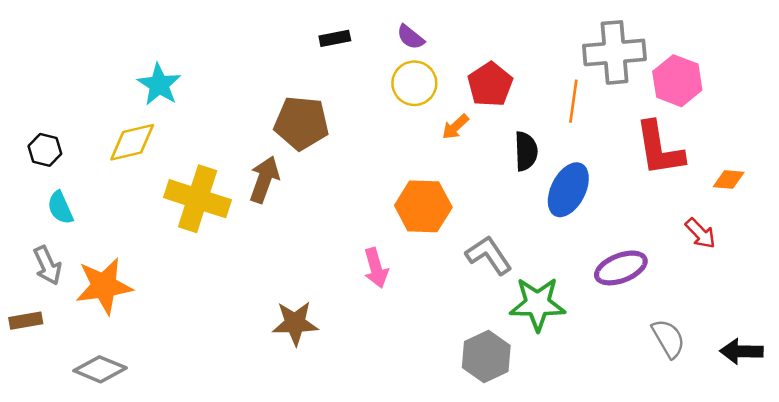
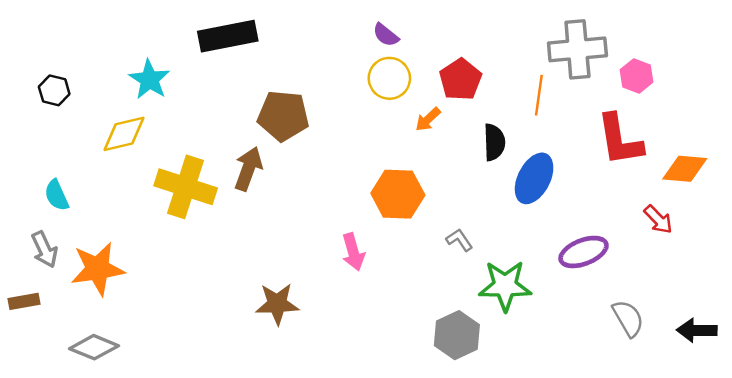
black rectangle: (335, 38) -> (228, 36), moved, size x2.0
pink hexagon: (677, 81) -> (637, 76), size x0.7
black hexagon: (45, 150) -> (54, 90), moved
orange diamond: (729, 179) -> (685, 169), size x1.5
gray L-shape: (489, 255) -> (459, 240), size x0.6

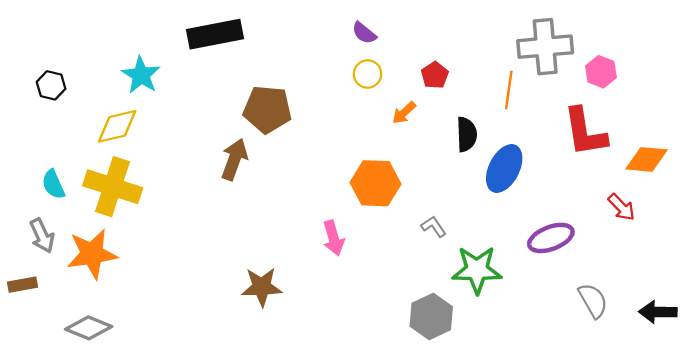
yellow circle: (389, 78) -> (368, 74), size x0.7
red pentagon: (460, 80) -> (435, 75), size x0.7
yellow cross: (186, 187) -> (113, 187), moved

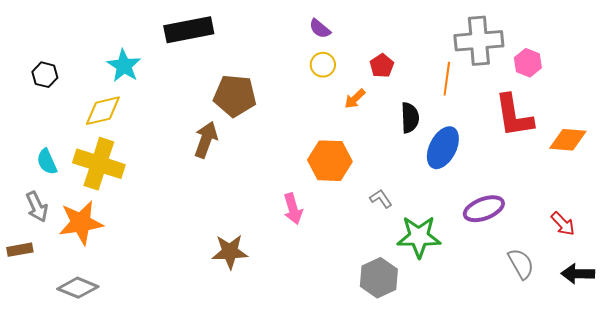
red arrow: (621, 207) -> (563, 224), moved

